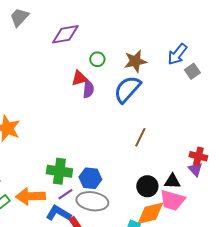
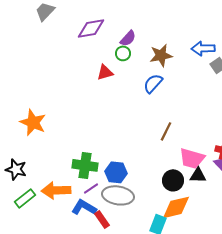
blue arrow: (177, 54) -> (203, 48), turned 50
purple semicircle: (88, 89) -> (128, 38), moved, turned 36
blue semicircle: (127, 89) -> (153, 83), size x0.7
pink trapezoid: (172, 200) -> (192, 158), moved

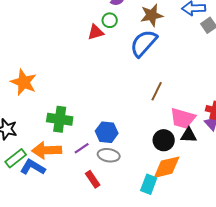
green circle: (123, 53) -> (110, 20), moved
blue semicircle: (153, 83) -> (144, 43), size x1.4
green cross: (85, 165) -> (60, 119), moved
gray ellipse: (118, 195) -> (109, 155), size x0.7
blue L-shape: (84, 207) -> (33, 167), moved

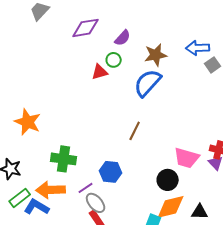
brown line: (157, 91) -> (135, 131), moved
black triangle: (189, 135) -> (200, 212), moved
gray ellipse: (109, 155) -> (96, 203), moved, turned 40

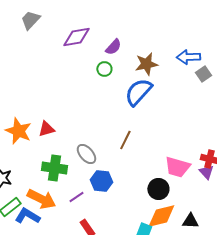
red triangle: (100, 72) -> (46, 129), moved
orange arrow: (51, 190) -> (41, 199), turned -152
gray ellipse: (96, 203) -> (86, 154), moved

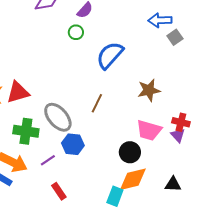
brown star: (146, 64) -> (149, 90), moved
red triangle: (46, 129) -> (18, 92), size x1.4
gray ellipse: (86, 154) -> (58, 117), size x1.4
black triangle: (190, 221) -> (173, 184), moved

